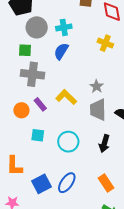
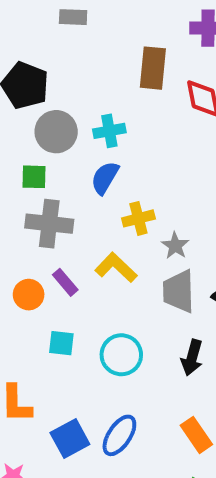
yellow cross: (105, 43) -> (138, 218), moved, turned -35

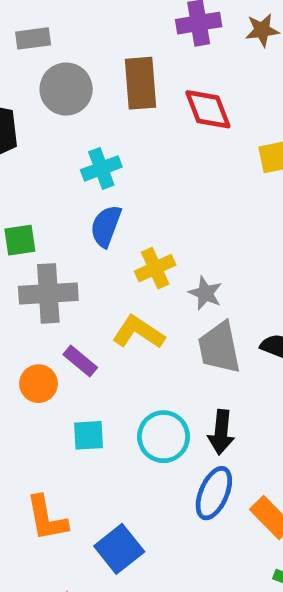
gray circle: (56, 132) -> (66, 89), moved
black arrow: (192, 358) -> (221, 432), moved
blue ellipse: (119, 435) -> (214, 493), moved

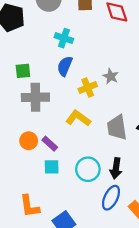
cyan cross: (101, 168) -> (64, 38), turned 36
gray star: (205, 293) -> (111, 76), moved
purple rectangle: (80, 361) -> (50, 144), moved

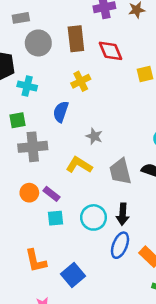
cyan cross: (64, 38) -> (27, 86), moved
gray star: (111, 76) -> (94, 136), moved
yellow cross: (88, 88) -> (81, 81), moved

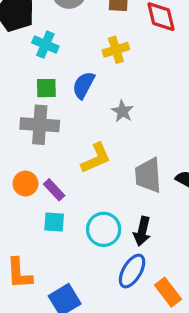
green square: (17, 120) -> (46, 88), moved
gray star: (94, 136) -> (122, 111), moved
yellow L-shape: (79, 165) -> (96, 158), turned 115

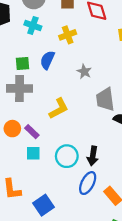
cyan cross: (45, 45) -> (33, 25), moved
gray star: (122, 111) -> (84, 72), moved
gray trapezoid: (148, 175) -> (105, 99), moved

